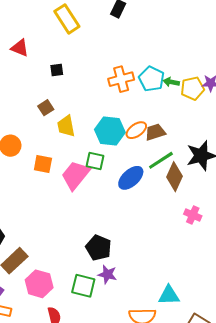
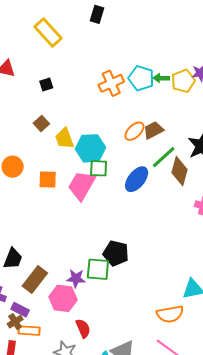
cyan hexagon: (110, 131) -> (90, 148), moved
purple star: (107, 274) -> (76, 278), moved
green square: (83, 286) -> (98, 269), moved

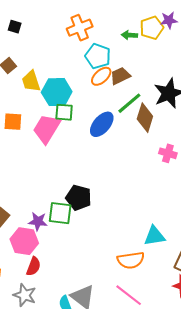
cyan pentagon: (141, 78) -> (98, 56), moved
green arrow: (161, 78) -> (129, 35), moved
black square: (46, 84) -> (15, 27), turned 32
red semicircle: (83, 328) -> (34, 266), moved, turned 42

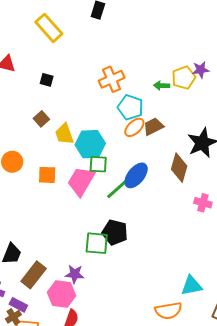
green line: (129, 103) -> (118, 188), moved
black pentagon: (79, 198) -> (115, 232), moved
green square: (60, 213) -> (97, 243), moved

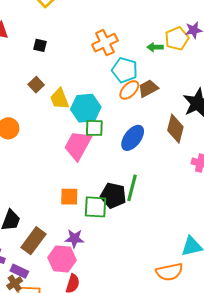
orange square: (47, 175) -> (69, 197), moved
green line: (118, 188) -> (132, 188), moved, turned -32

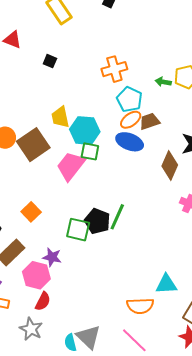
brown square: (36, 85) -> (33, 145), moved, size x2.0
blue ellipse: (133, 138) -> (130, 142), moved, turned 64
orange square: (69, 197) -> (31, 212), moved, turned 36

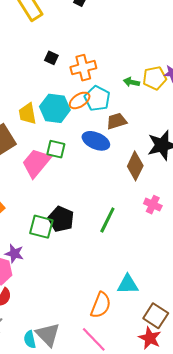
black square: (50, 61) -> (51, 58), moved
orange ellipse: (131, 120) -> (80, 100), moved
cyan hexagon: (85, 131) -> (55, 108), moved
green line: (117, 217) -> (107, 220), moved
orange semicircle: (140, 306) -> (101, 305), turned -68

